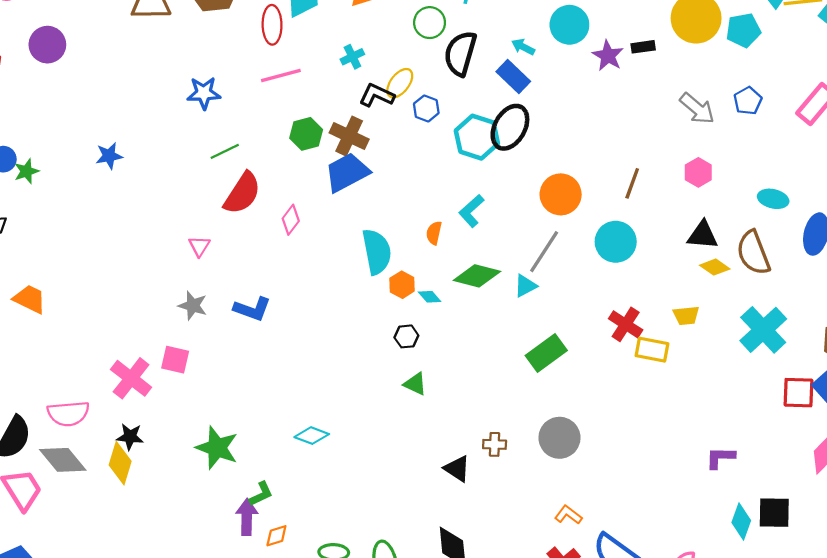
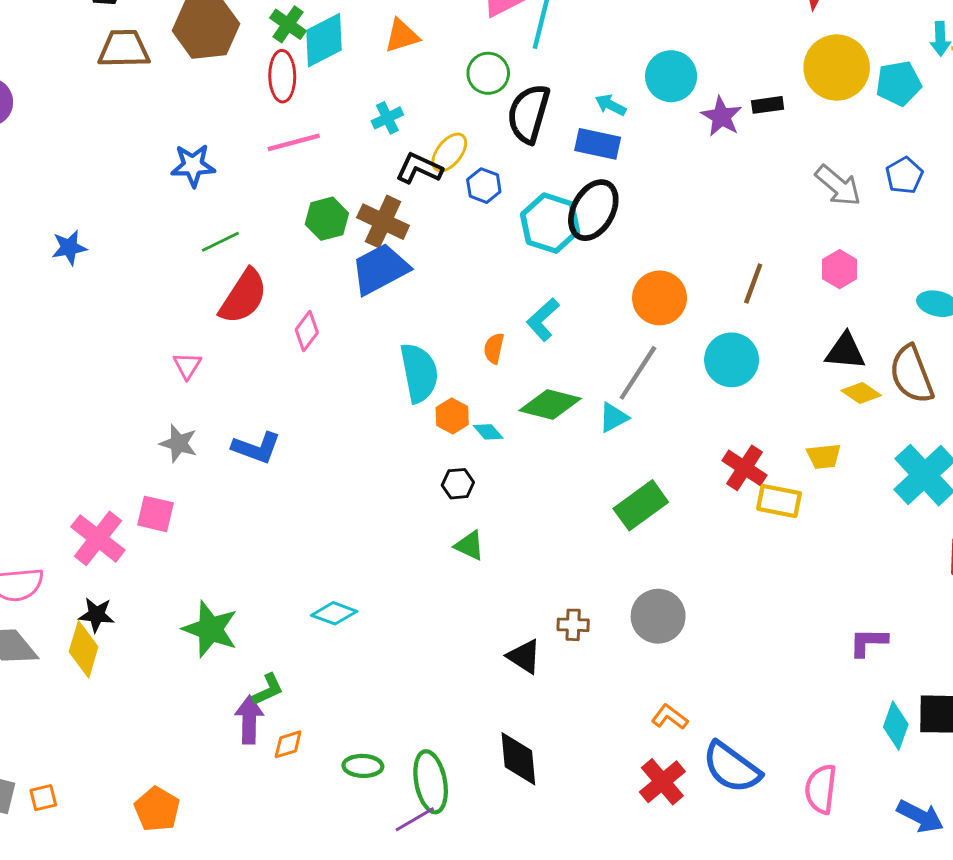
blue rectangle: (513, 77) -> (598, 144), turned -32

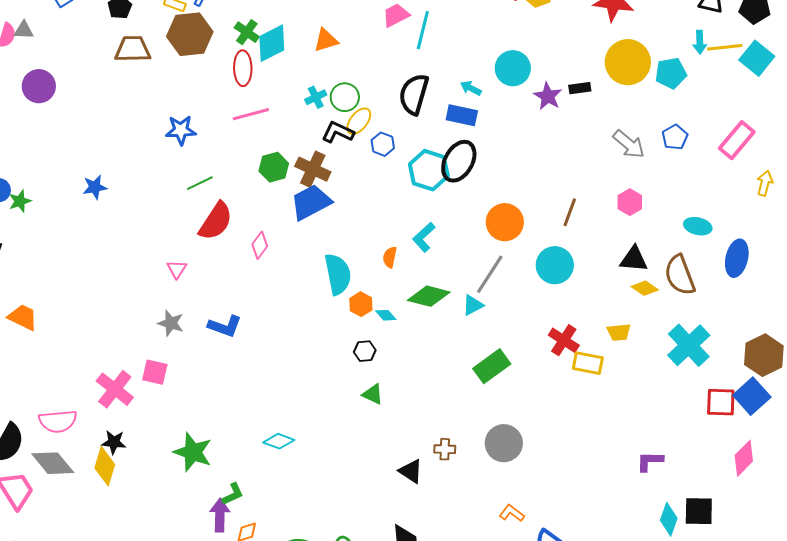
green circle: (488, 73) -> (345, 97), moved

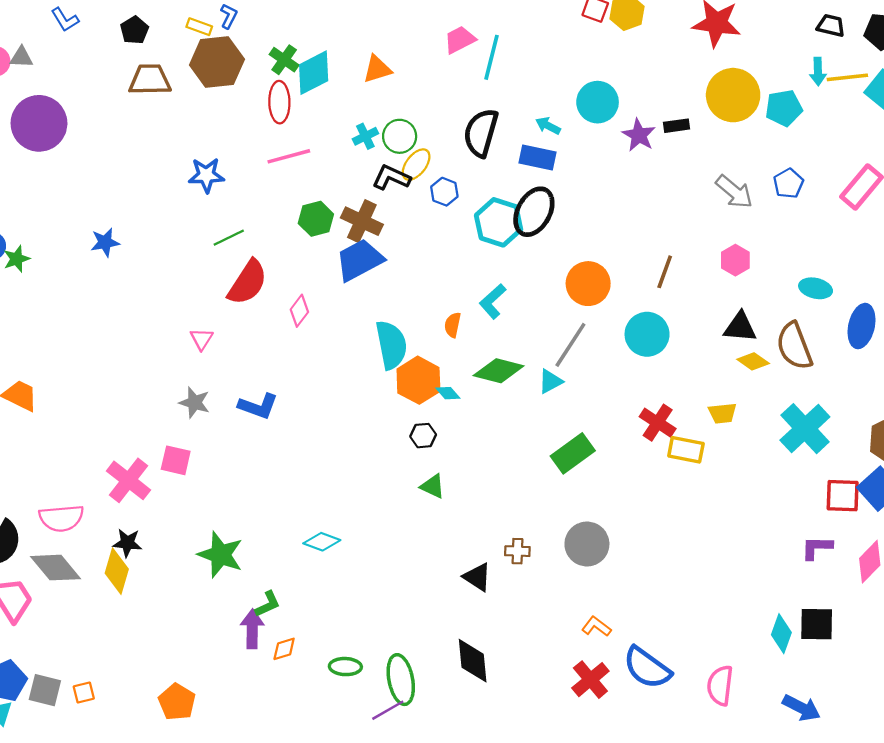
purple circle: (39, 86) -> (39, 123), size x1.4
orange hexagon: (361, 304) -> (418, 380), size x1.6
purple L-shape: (650, 461) -> (817, 548), moved

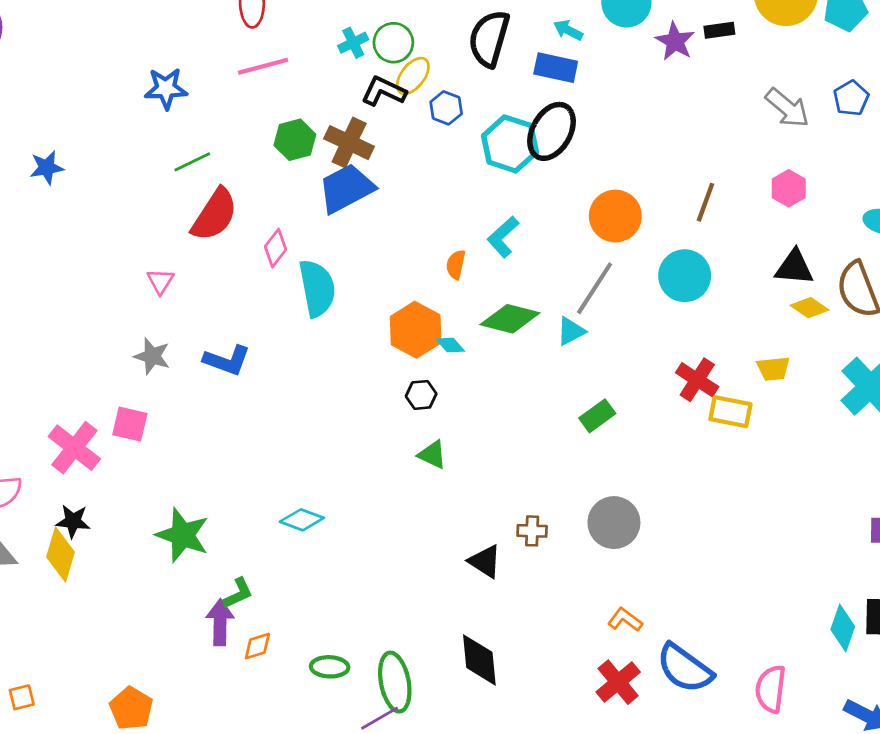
cyan semicircle: (391, 345) -> (317, 288), moved
green rectangle: (573, 453) -> (597, 416), size x0.7

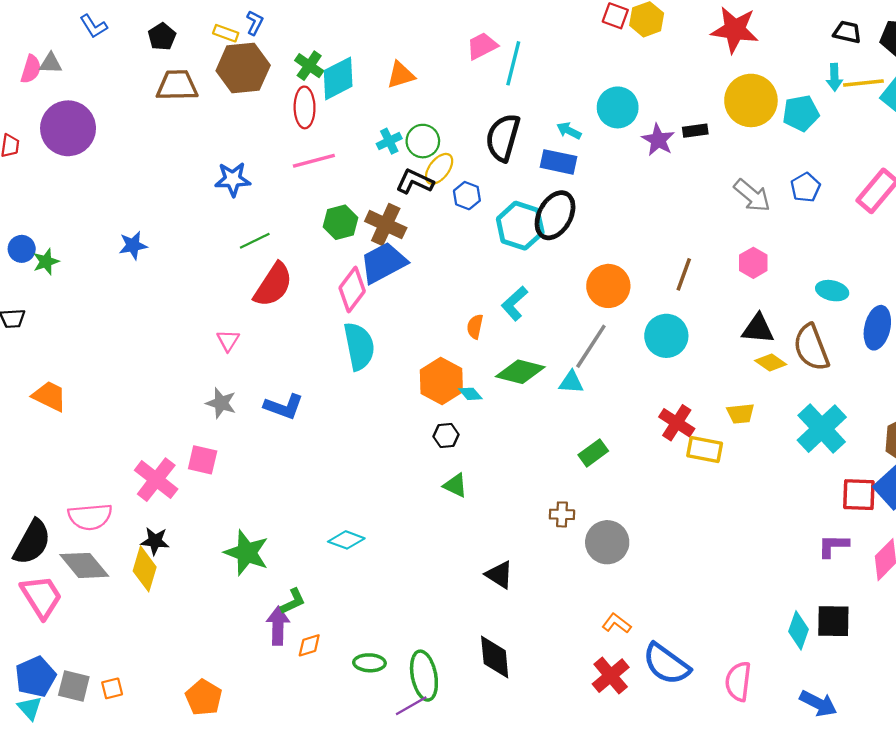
pink diamond: (276, 248) -> (352, 289), moved, size x1.4
cyan triangle: (571, 331) -> (571, 382), turned 32
brown cross: (532, 531) -> (562, 514), moved

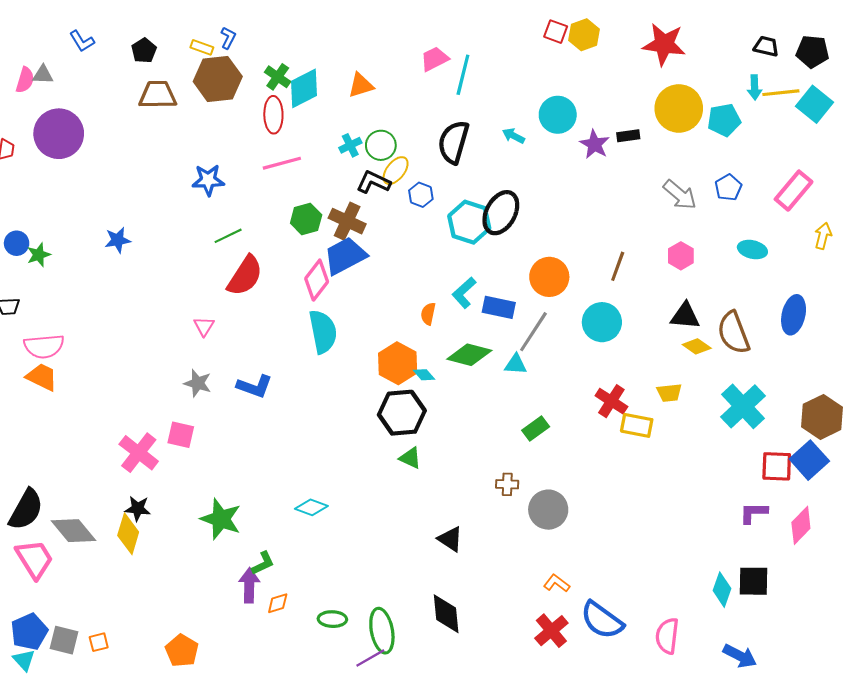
blue rectangle: (558, 162) -> (499, 307), moved
cyan ellipse: (832, 291) -> (752, 250), moved
black hexagon: (446, 436) -> (402, 413), size x2.0
pink semicircle: (90, 517) -> (44, 346), moved

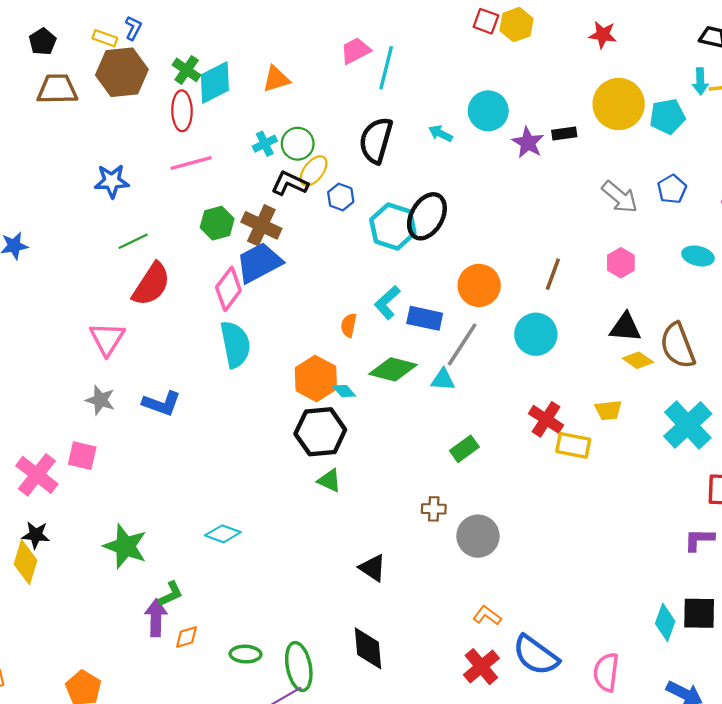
red star: (664, 44) -> (603, 35), size x0.6
pink triangle: (204, 326) -> (107, 339), size x1.6

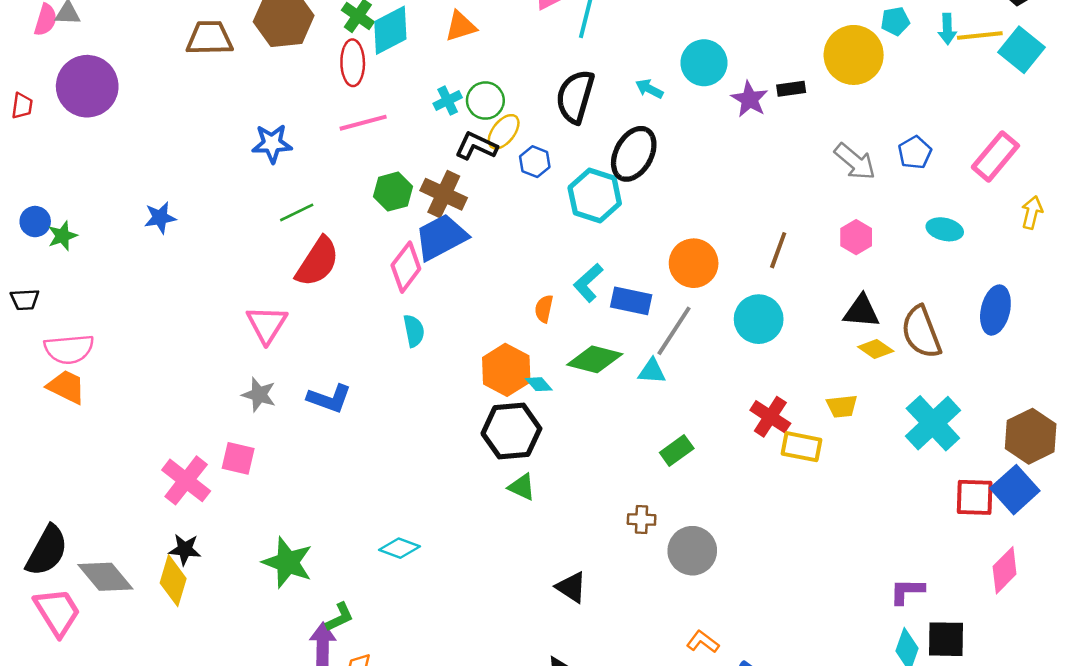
cyan pentagon: (667, 116) -> (895, 21), moved, size x0.7
black ellipse: (427, 216) -> (634, 154), moved
cyan semicircle: (235, 344) -> (414, 331), size x0.6
purple L-shape: (699, 540) -> (907, 591), moved

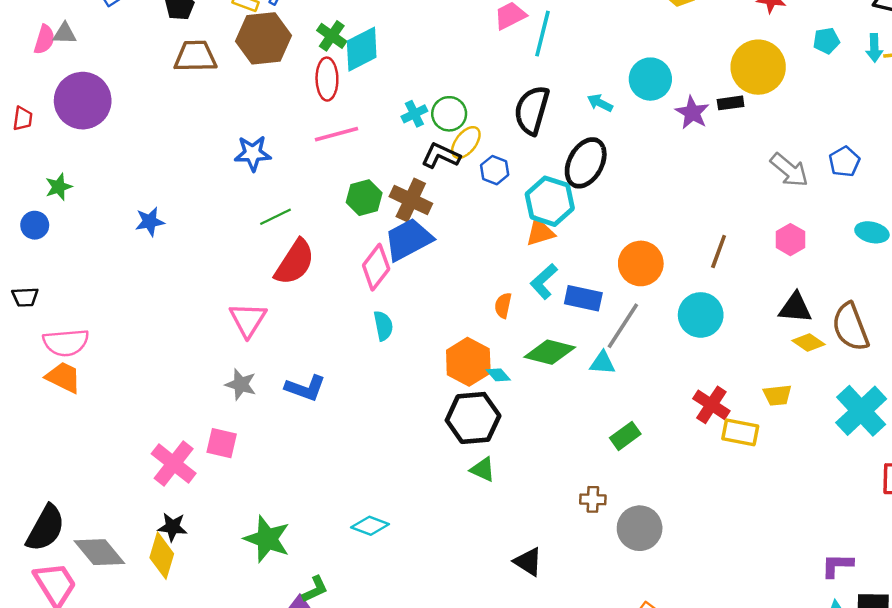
orange triangle: (461, 26) -> (540, 232), moved
yellow circle: (854, 55) -> (758, 67), moved
green star: (62, 236) -> (59, 187), moved

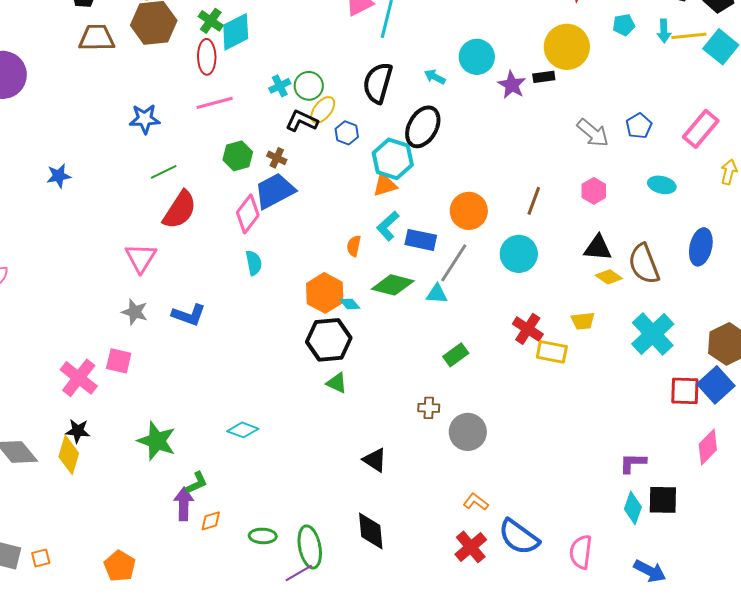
brown cross: (411, 200) -> (277, 158), size x0.6

